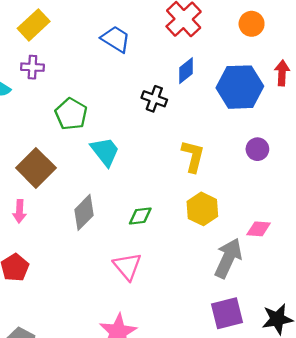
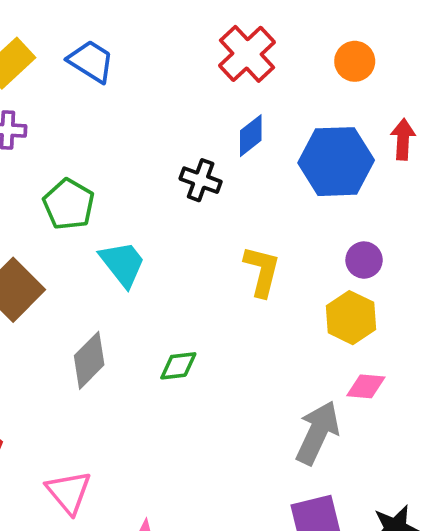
blue trapezoid: (116, 39) -> (91, 61), moved
yellow hexagon: (202, 209) -> (351, 318), moved
pink triangle: (127, 266) -> (69, 492), moved

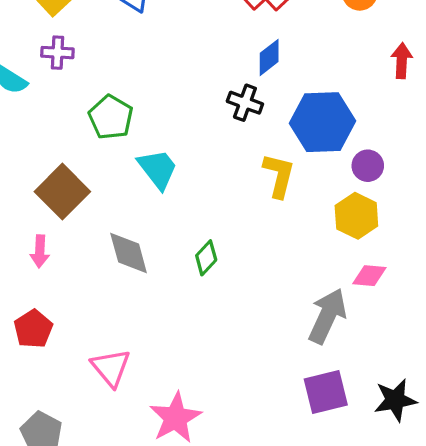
blue hexagon: (336, 162) -> (323, 122), moved
black cross: (201, 180) -> (245, 103), moved
gray diamond: (89, 360) -> (129, 253), turned -60
green diamond: (178, 366) -> (206, 258), turned -40

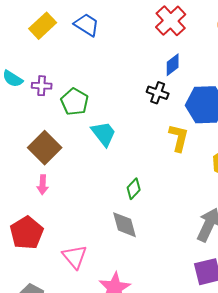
purple cross: (57, 53) -> (42, 86), moved
pink arrow: (40, 251) -> (43, 185), moved
gray diamond: (129, 253) -> (125, 225), moved
red pentagon: (33, 329) -> (27, 233), size x1.4

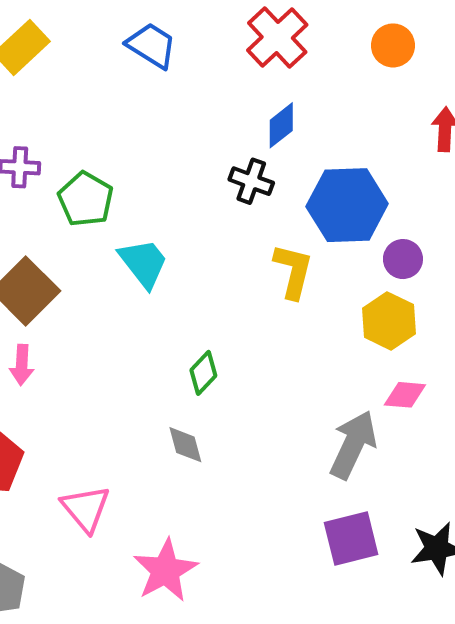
blue trapezoid: (87, 25) -> (151, 45), moved
gray diamond: (125, 225) -> (185, 445), size x0.7

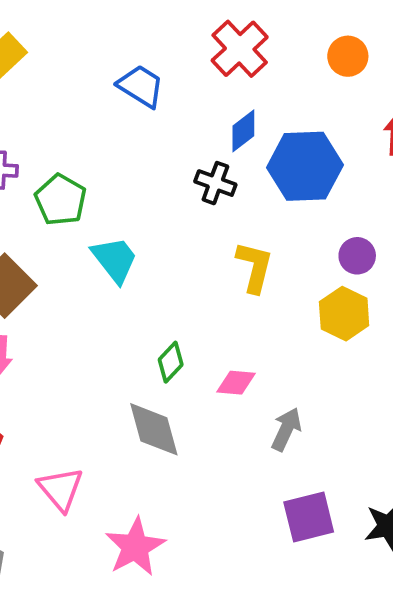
blue trapezoid: (151, 45) -> (141, 86), moved
blue hexagon: (347, 205) -> (305, 166), moved
pink diamond: (405, 395) -> (236, 383), moved
gray diamond: (185, 445) -> (154, 429), size x1.6
gray arrow: (353, 445) -> (286, 429), moved, size x0.7

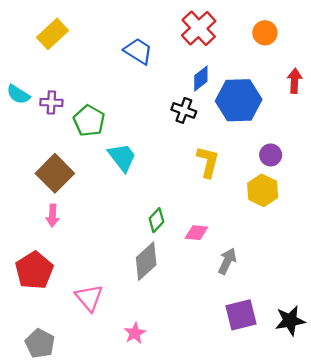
gray diamond: (154, 429) -> (146, 261), turned 63
pink star: (135, 547) -> (135, 333), size x0.6

